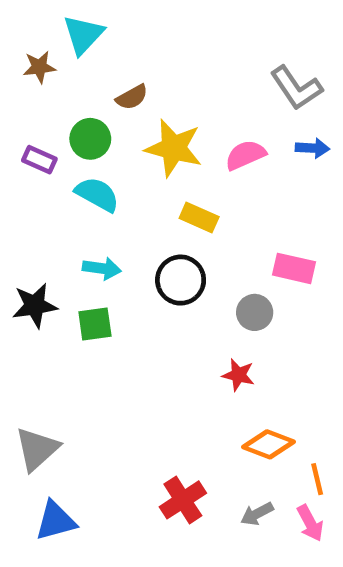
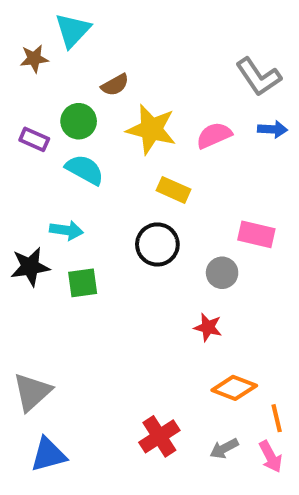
cyan arrow: (102, 268) -> (66, 230), moved

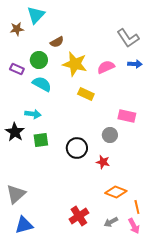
black circle: (157, 244) -> (77, 148), moved
black star: (30, 267) -> (15, 132), turned -30

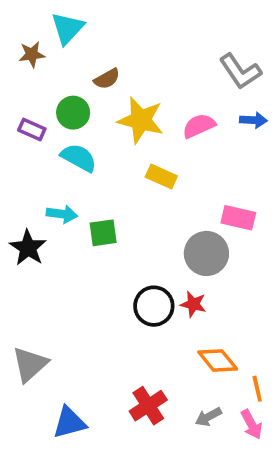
gray circle: (110, 135) -> (206, 253), size x1.5
green square: (41, 140) -> (103, 233), moved
black circle: (77, 148) -> (154, 306), moved
orange diamond: (116, 192) -> (218, 361), turned 30
blue triangle: (24, 225) -> (69, 422), moved

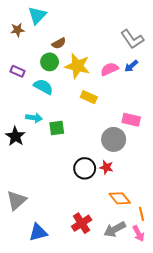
green circle: (73, 113) -> (50, 62), moved
blue arrow: (253, 120) -> (131, 66), moved, turned 136
gray arrow: (208, 417) -> (115, 229), size x1.5

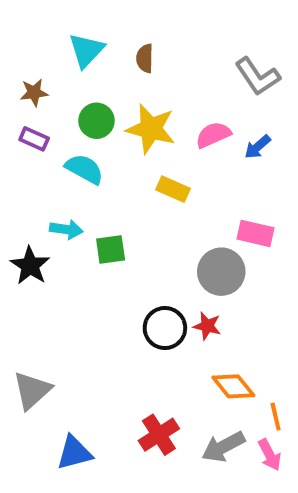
cyan triangle: (37, 15) -> (86, 50), moved
brown star: (17, 30) -> (34, 93), moved
brown semicircle: (59, 43) -> (145, 58), moved, turned 120
blue arrow: (131, 66) -> (257, 147), moved

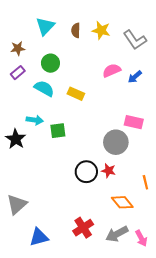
yellow star: (151, 129) -> (101, 30), moved, size x0.7
purple rectangle: (34, 139) -> (18, 73), turned -64
yellow rectangle: (173, 189) -> (76, 94), moved
orange line: (276, 417) -> (145, 182), moved

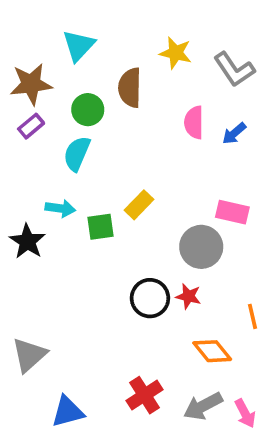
brown semicircle: (76, 30) -> (130, 88), moved, size x1.5
brown star: (18, 48) -> (31, 84), size x1.6
pink semicircle: (112, 70) -> (194, 122), turned -66
cyan semicircle: (44, 88) -> (77, 154), turned -96
yellow rectangle: (76, 94) -> (139, 205), moved, turned -70

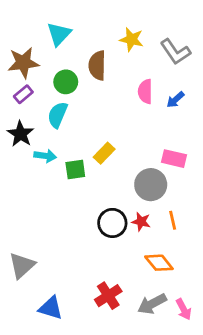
black star: (27, 241) -> (21, 134), moved
orange line: (252, 316) -> (173, 220), moved
blue triangle: (68, 412) -> (51, 308), turned 32

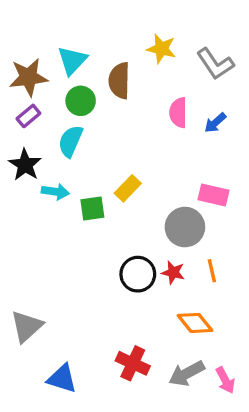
cyan triangle: (59, 34) -> (72, 60), moved
red cross: (108, 296) -> (133, 363), turned -32

